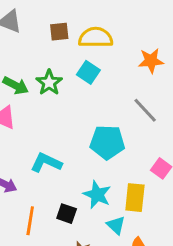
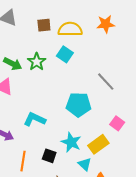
orange star: (151, 61) -> (106, 24), moved
yellow rectangle: (135, 198) -> (98, 144), turned 48

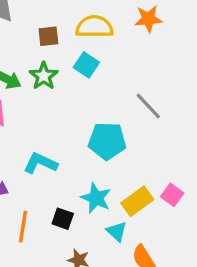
brown square: (44, 25) -> (48, 36), moved
pink square: (117, 123) -> (172, 195), moved

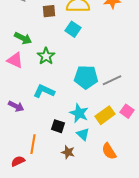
green star: (44, 76) -> (46, 56), moved
gray line: (148, 106) -> (112, 80), moved, turned -72
orange line: (23, 227) -> (33, 144), moved
cyan triangle: (117, 231) -> (83, 134), moved

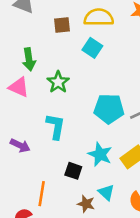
green arrow: (23, 38) -> (29, 59), turned 54
cyan L-shape: (44, 91) -> (56, 126), turned 75
cyan triangle: (83, 134) -> (106, 192), moved

